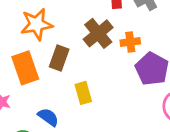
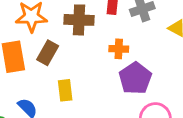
brown cross: (98, 33) -> (79, 20), moved, turned 32

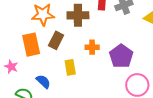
orange cross: (119, 49) -> (92, 47), moved

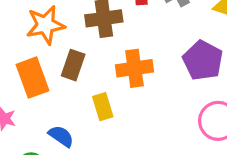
orange cross: (92, 47) -> (135, 68), size x1.5
purple pentagon: (121, 56) -> (203, 60), moved

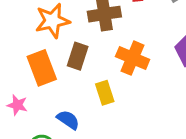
orange cross: (135, 68) -> (133, 58), turned 32

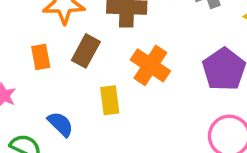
orange rectangle: (42, 68) -> (41, 57), size x0.6

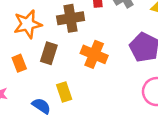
yellow rectangle: (110, 100) -> (64, 92), moved

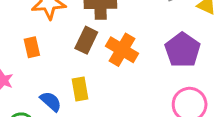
brown rectangle: (49, 53) -> (86, 40), moved

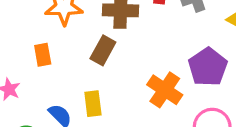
orange cross: (122, 50) -> (165, 90), moved

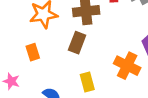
yellow rectangle: (93, 104) -> (87, 82), moved

